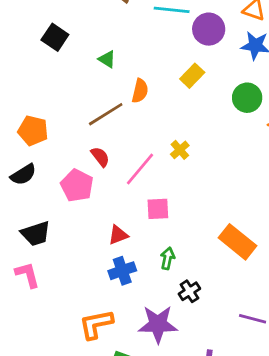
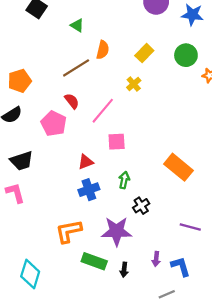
yellow rectangle: (192, 76) -> (144, 53), moved
orange pentagon: (33, 131) -> (19, 81), turned -30
yellow cross: (180, 150) -> (134, 84), moved

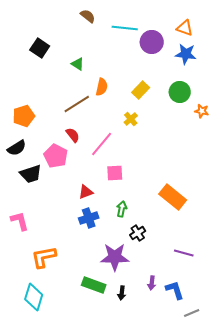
black trapezoid: (22, 161) -> (31, 174), moved
orange L-shape: (69, 231) -> (44, 257), moved
gray line: (167, 294) -> (192, 313), moved

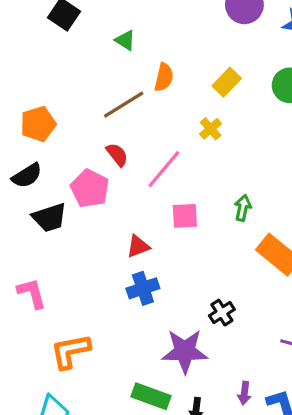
green arrow: (122, 209) -> (243, 208), moved

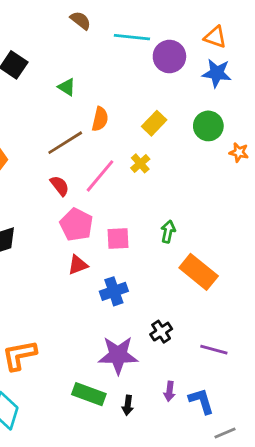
pink line: (164, 169) -> (100, 176), moved
pink pentagon: (90, 188) -> (76, 225), moved
blue cross: (143, 288) -> (114, 291), moved
black cross: (222, 313) -> (161, 332), moved

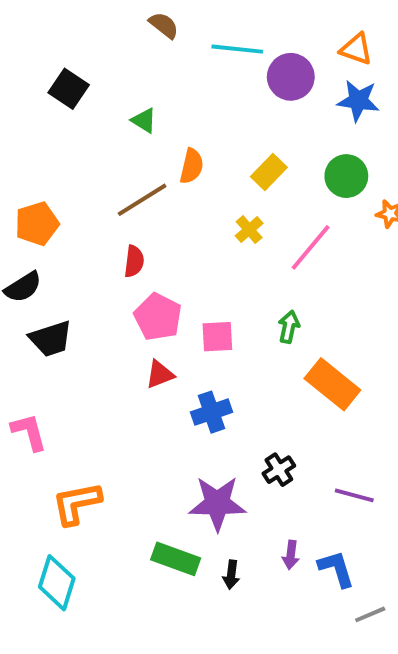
pink line: (100, 176) -> (311, 247), moved
red semicircle: (60, 186) -> (134, 261), turned 45

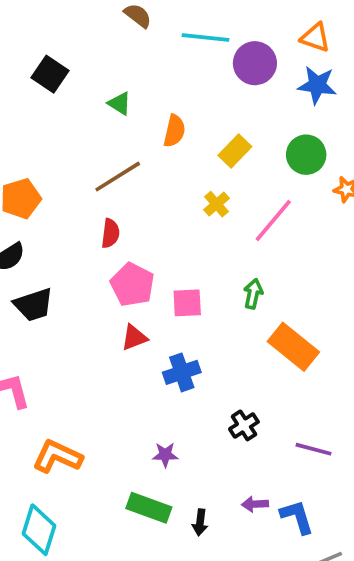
orange semicircle: (192, 166) -> (174, 131), moved
orange L-shape: (77, 503) -> (57, 457), turned 36
purple star: (217, 503) -> (165, 455), moved, size x0.5
purple arrow: (291, 555) -> (255, 504), turned 80

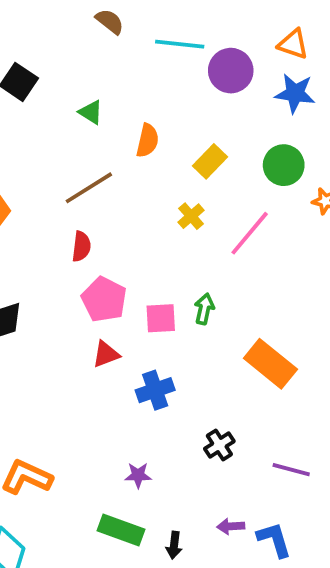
green arrow: (253, 294) -> (204, 309), moved

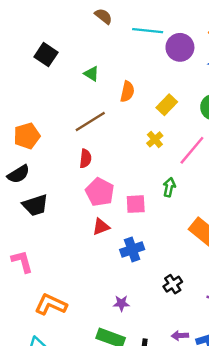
green arrow: (204, 309) -> (169, 187), moved

